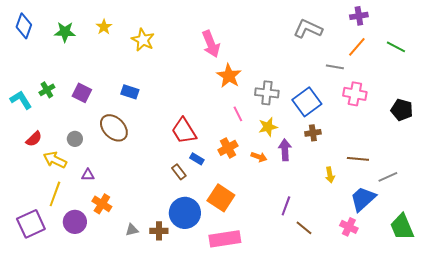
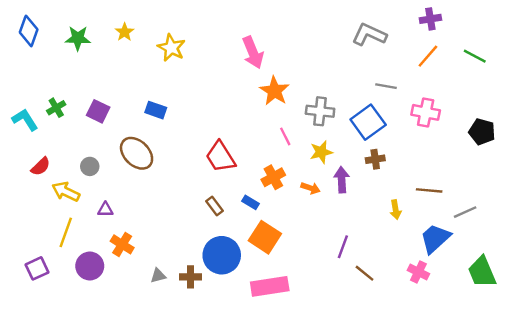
gray line: (335, 67) -> (386, 86), moved
blue rectangle: (197, 159) -> (250, 202), moved
purple square: (31, 224) -> (37, 268), size x0.7

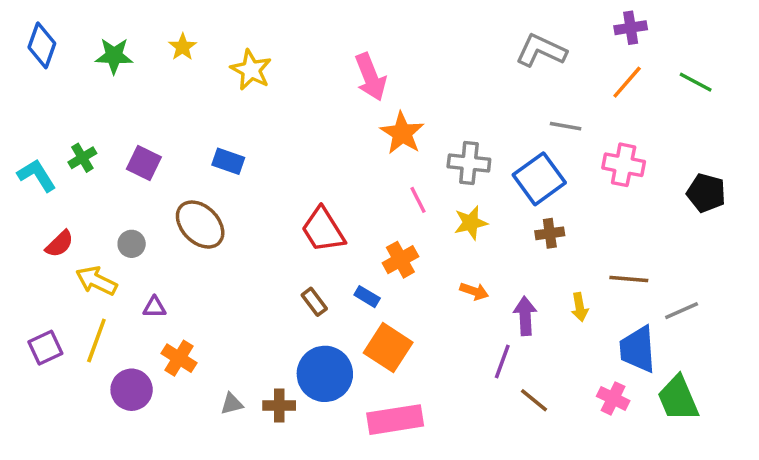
purple arrow: (342, 180) -> (525, 316), moved
orange arrow: (310, 188) -> (474, 291), moved
blue trapezoid: (435, 238) -> (638, 349), turned -52
purple square: (37, 268) -> (45, 348), moved
green trapezoid: (482, 272) -> (678, 398), moved

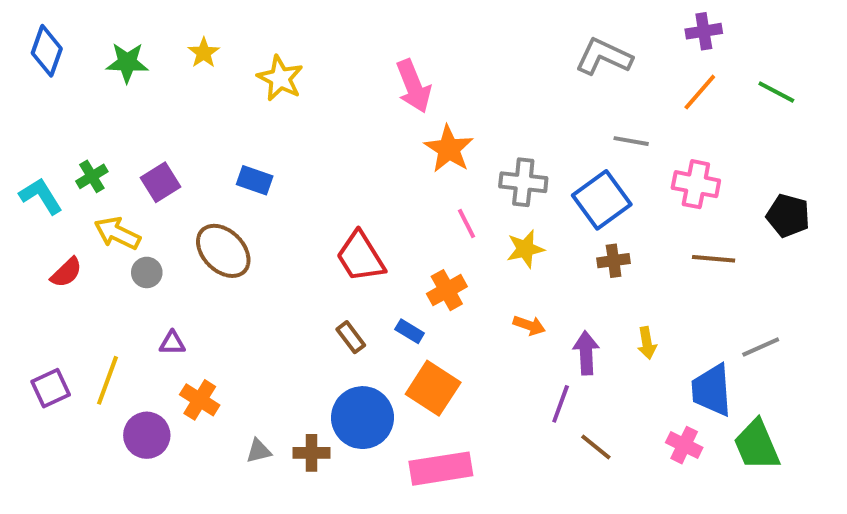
purple square: (144, 163) -> (160, 182), turned 32
brown line: (629, 279) -> (714, 259), moved
yellow arrow: (96, 281) -> (117, 233), moved

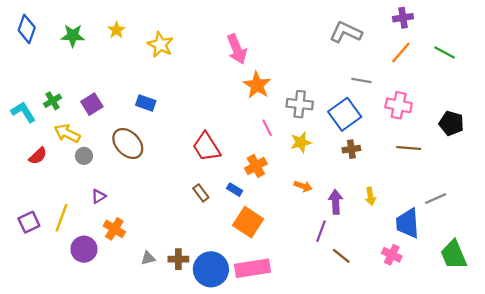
purple triangle: (172, 343) -> (99, 196), turned -32
blue circle: (363, 418) -> (211, 269), moved
green trapezoid: (757, 445) -> (454, 255), moved

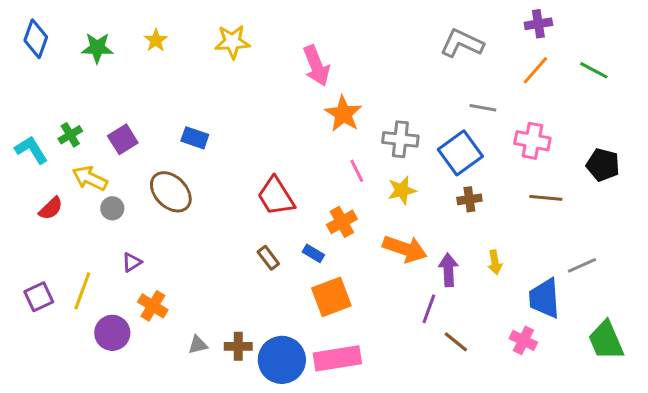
yellow star: (160, 45) -> (232, 42), moved, turned -30
orange arrow: (303, 186) -> (405, 249), size x1.8
orange square: (248, 222) -> (331, 297), turned 36

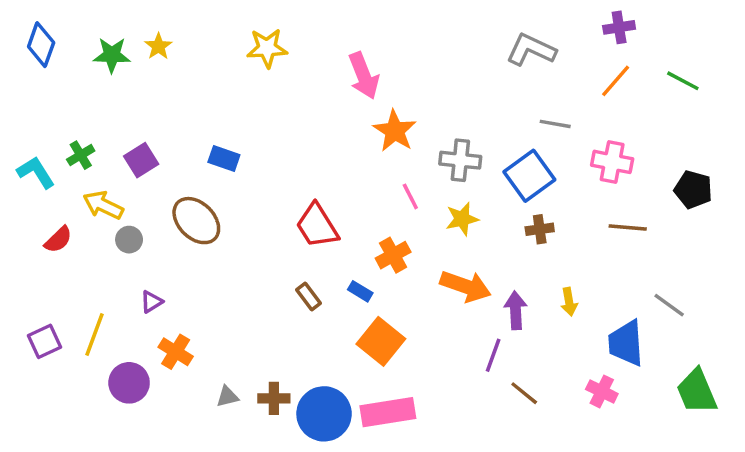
yellow star: (156, 40) -> (158, 46), moved
gray line: (582, 265) -> (669, 305), turned 60
orange square: (331, 297) -> (381, 341), turned -30

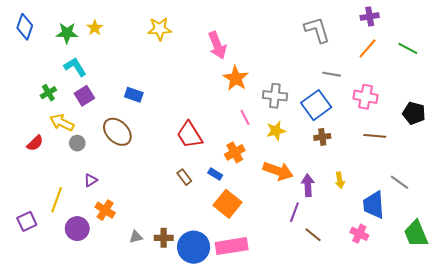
gray L-shape: (531, 50) -> (317, 30), turned 48
cyan L-shape: (36, 172) -> (75, 67), moved
purple square: (44, 341) -> (27, 221), moved

